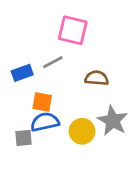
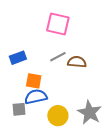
gray line: (53, 62) -> (58, 57), moved
gray star: (113, 121) -> (90, 112), moved
yellow circle: (82, 131) -> (58, 116), moved

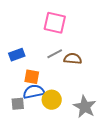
yellow circle: (58, 116) -> (52, 100), moved

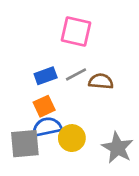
blue rectangle: (17, 55) -> (46, 76), moved
orange square: (32, 77) -> (44, 106), turned -35
gray square: (18, 104) -> (25, 144), size x1.6

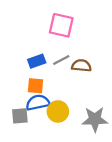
orange square: (44, 106) -> (36, 86), turned 30
gray square: (25, 144) -> (20, 116), size x0.7
gray star: (117, 148) -> (95, 119), turned -30

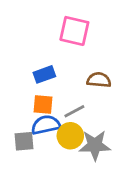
gray line: (61, 60) -> (74, 111), moved
gray star: (95, 119) -> (95, 145), moved

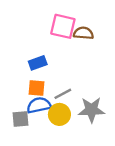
brown semicircle: (99, 80) -> (83, 33), moved
gray star: (95, 145) -> (91, 110), moved

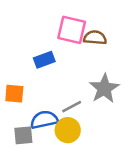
blue rectangle: (38, 63) -> (44, 60), moved
orange square: (37, 88) -> (14, 94), moved
gray star: (91, 110) -> (104, 88), moved, turned -30

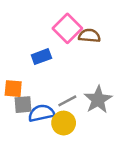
pink square: (72, 30) -> (67, 28), turned 32
gray star: (104, 88) -> (98, 100), moved
gray square: (23, 135) -> (23, 105), moved

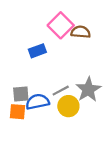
orange square: (13, 89) -> (18, 112), moved
yellow circle: (64, 123) -> (68, 106), moved

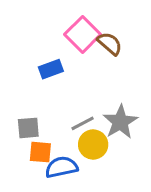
brown semicircle: (81, 32) -> (110, 44), turned 36
blue semicircle: (37, 102) -> (61, 167), moved
orange square: (18, 112) -> (40, 152), moved

